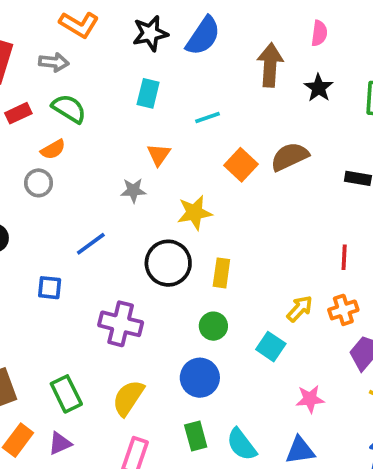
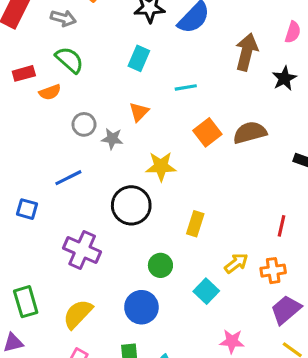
red rectangle: (18, 113) -> (24, 73), moved
gray circle: (39, 183) -> (84, 124), moved
yellow rectangle: (221, 273) -> (195, 224), moved

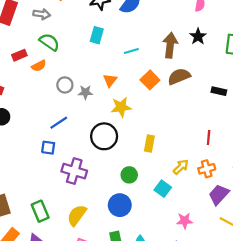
brown arrow: (247, 52) -> (170, 45), moved
orange triangle: (139, 112) -> (110, 80), moved
blue square: (27, 209) -> (48, 148), moved

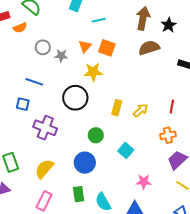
black star: (198, 36) -> (169, 25), moved
cyan line: (131, 51) -> (99, 20), moved
orange square: (150, 80) -> (107, 48), moved, turned -30
blue line: (59, 123) -> (34, 82), turned 48
yellow arrow: (181, 167) -> (141, 110), moved

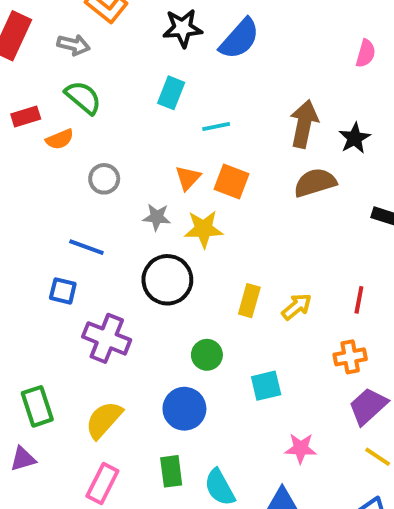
gray star: (61, 56) -> (157, 217), moved
cyan square: (126, 150) -> (266, 386), turned 35

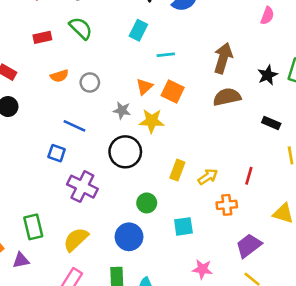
black star: (355, 138) -> (268, 75), moved
orange semicircle: (60, 139) -> (59, 76), moved
orange cross: (350, 357) -> (227, 205), moved

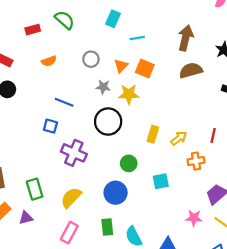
gray circle: (90, 82) -> (91, 59), moved
pink star: (202, 269) -> (194, 218), moved

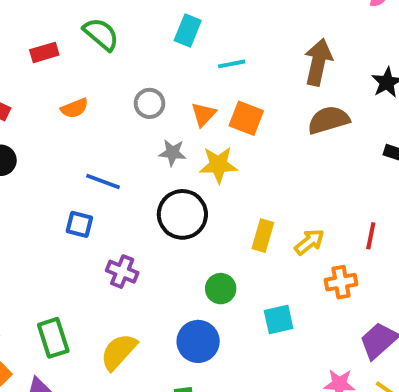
purple cross: (74, 153) -> (122, 272), size x0.7

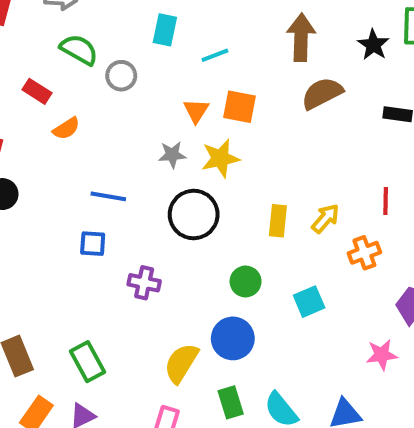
red rectangle: (44, 52) -> (37, 91), moved, turned 60
gray circle: (150, 103) -> (121, 76), moved
yellow semicircle: (119, 352) -> (181, 363), moved

